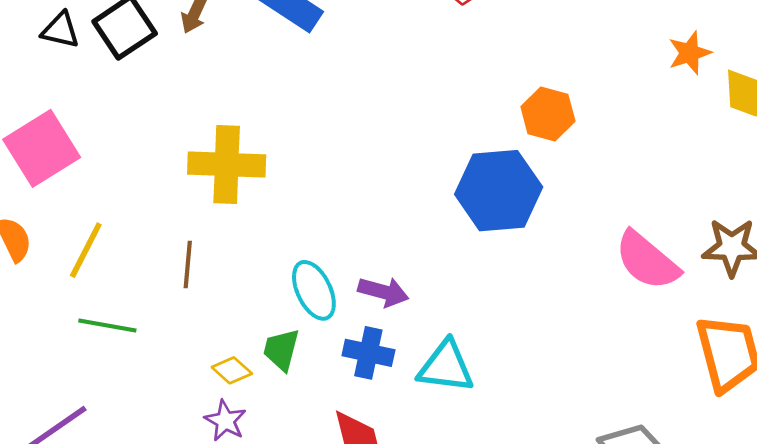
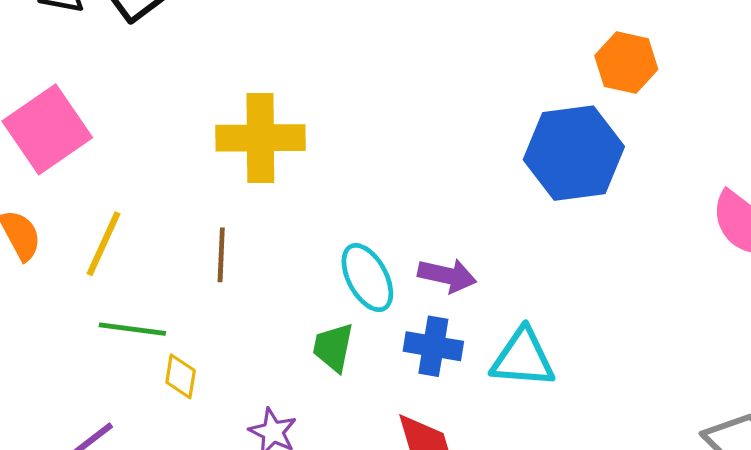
yellow diamond: (232, 370) -> (181, 376), moved, turned 60

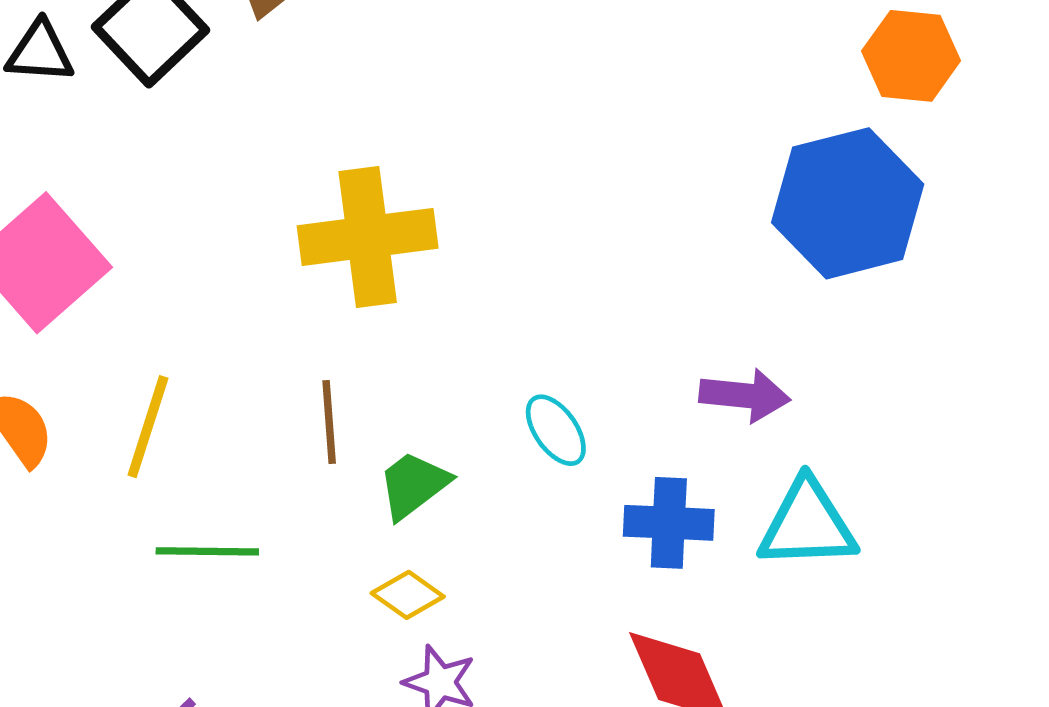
purple arrow: (447, 275) -> (745, 395), moved
cyan ellipse: (367, 278) -> (556, 430), size x0.7
green trapezoid: (333, 347) -> (413, 485), moved, turned 48
yellow diamond: (181, 376) -> (408, 595), moved, turned -57

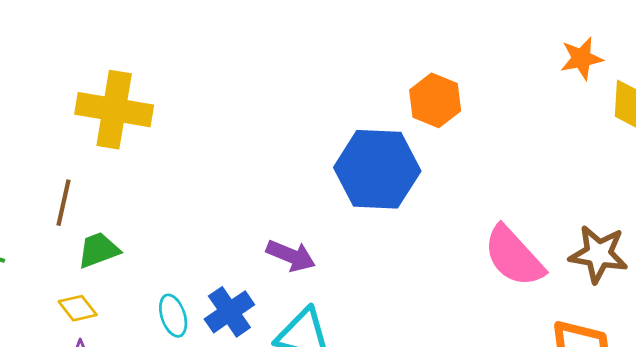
cyan ellipse: (556, 430) -> (173, 316), moved
blue cross: (669, 523) -> (229, 312), turned 36

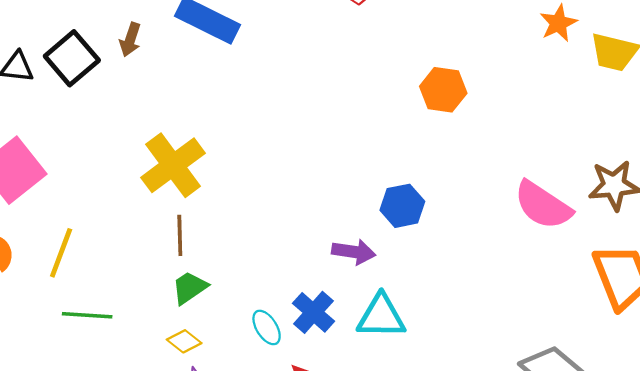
yellow cross: (114, 110) -> (173, 165), turned -32
blue hexagon: (377, 169) -> (402, 206), moved, size x0.6
brown line: (64, 203) -> (180, 235), moved

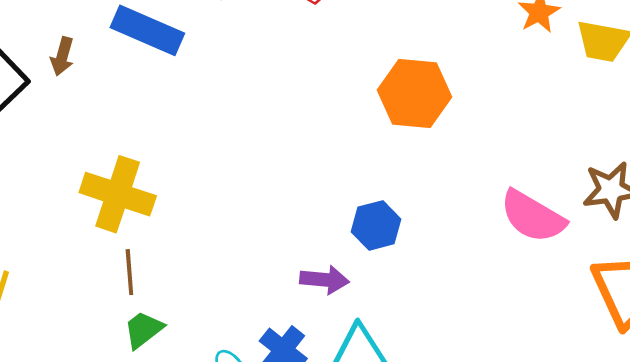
orange hexagon: (443, 90) -> (415, 93), size x1.4
yellow cross: (173, 165) -> (118, 194), turned -32

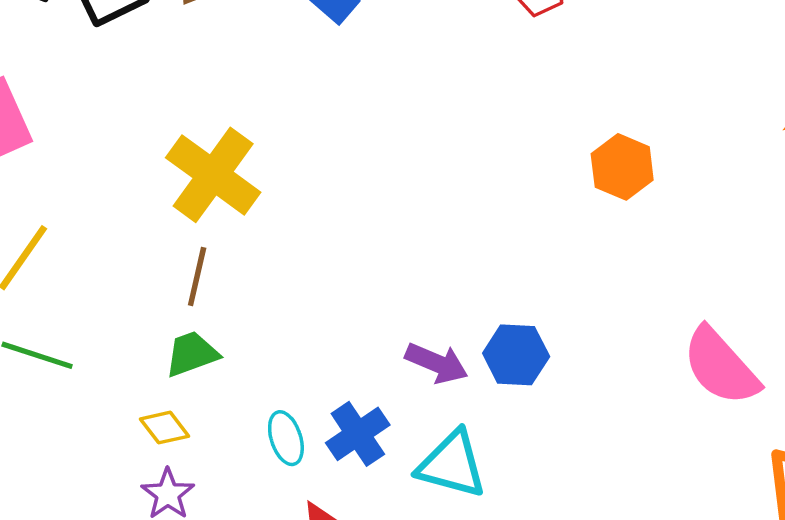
orange hexagon: (415, 93) -> (622, 167), size x0.7
blue hexagon: (376, 225) -> (516, 355), moved

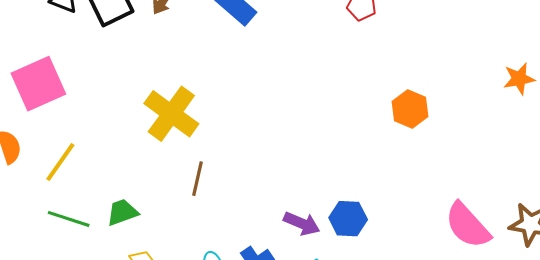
brown line: (197, 277) -> (197, 179), moved
green trapezoid: (192, 354) -> (122, 212), moved

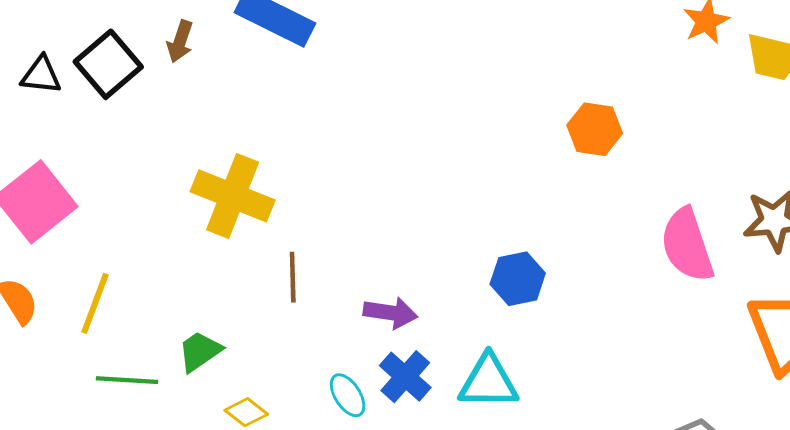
orange hexagon: (410, 109) -> (595, 129), moved
purple arrow: (302, 223) -> (390, 313), moved
pink semicircle: (467, 225) -> (687, 245), turned 38

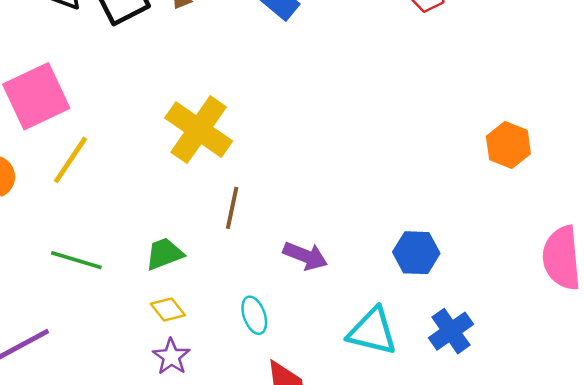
yellow line: (95, 303) -> (70, 160), moved
green trapezoid: (200, 351) -> (164, 254), moved
blue cross: (405, 377) -> (451, 331), moved

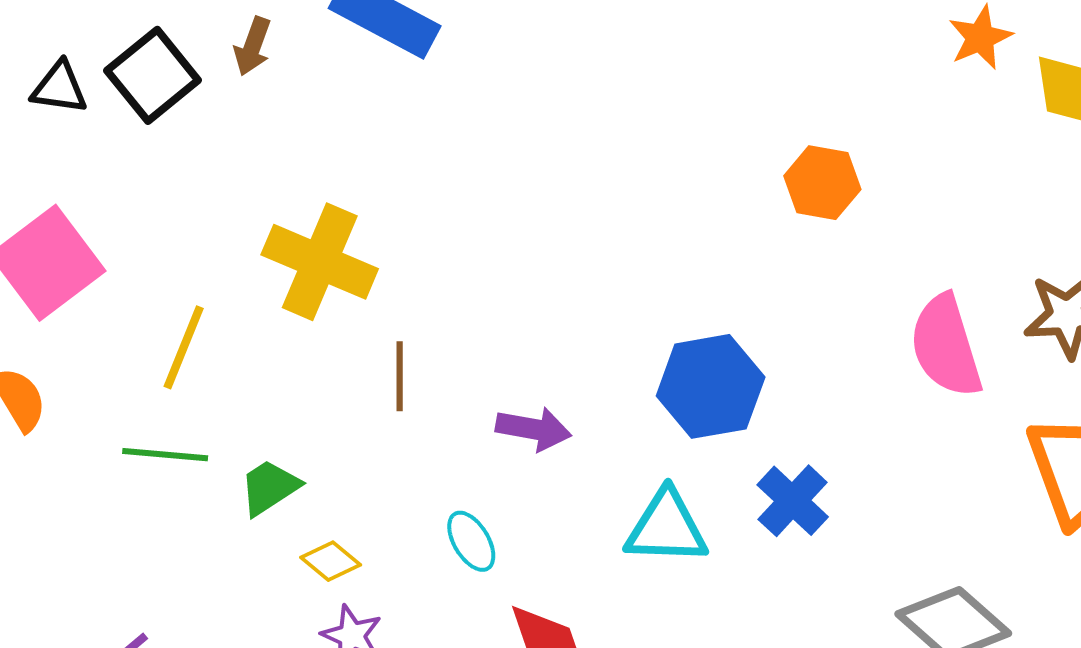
yellow line: (70, 160) -> (184, 347), moved
blue hexagon: (416, 253) -> (711, 386), size x1.4
green trapezoid: (164, 254) -> (269, 487), moved
green line: (76, 260) -> (165, 455), moved

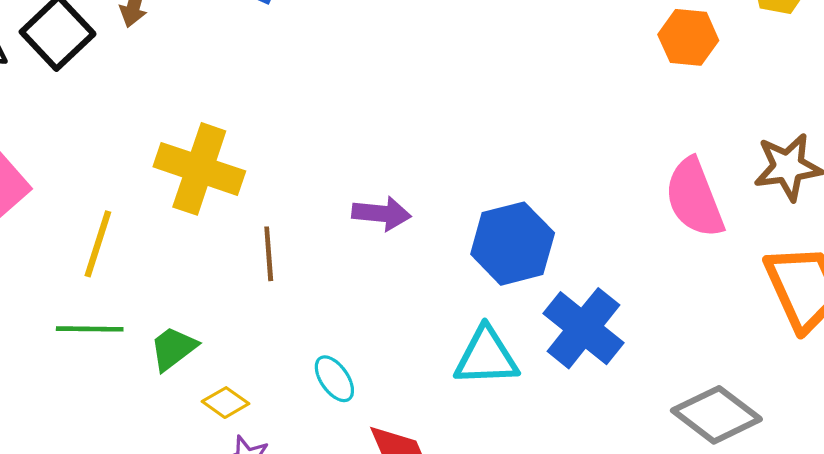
orange hexagon: (822, 183) -> (688, 37), moved
purple arrow: (533, 429) -> (382, 214), moved
blue cross: (793, 501) -> (583, 328), size x1.4

